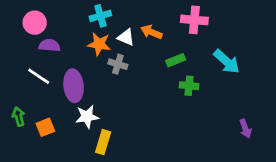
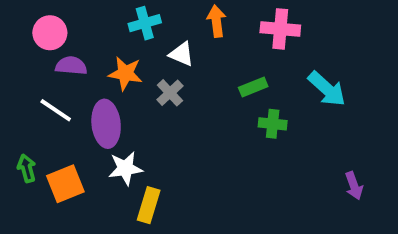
orange arrow: (151, 32) -> (216, 21), moved, turned 60
orange star: (99, 44) -> (125, 73), moved
gray cross: (118, 64) -> (170, 93), turned 30
orange square: (45, 127) -> (65, 184), size x1.4

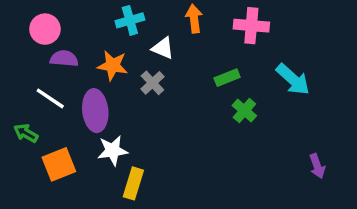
green cross: (273, 124) -> (244, 111), turned 35
green arrow: (27, 168) -> (26, 133), moved, turned -45

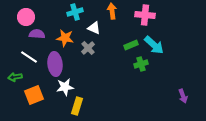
cyan arrow: (293, 79) -> (154, 45), moved
green cross: (244, 111) -> (141, 64), turned 32
green arrow: (26, 133) -> (15, 77), turned -40

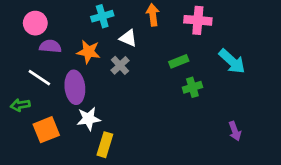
cyan arrow: (154, 45) -> (232, 61), moved
purple arrow: (183, 96) -> (235, 131), moved

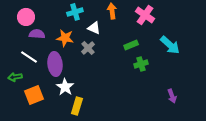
pink cross: (198, 20) -> (145, 15), turned 30
white star: (89, 119) -> (65, 87), turned -30

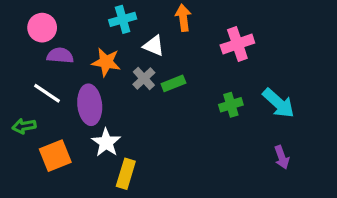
pink cross: (145, 15) -> (237, 44), moved, turned 36
green rectangle: (131, 45) -> (173, 83), moved
cyan arrow: (170, 45) -> (278, 103), moved

